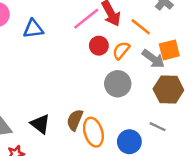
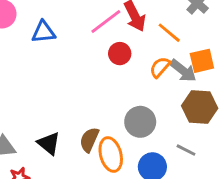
orange semicircle: (121, 50) -> (160, 67), moved
gray circle: (118, 84) -> (140, 122), moved

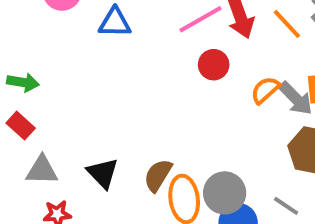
orange line: (169, 33) -> (287, 24), moved
gray circle: (140, 122) -> (225, 193), moved

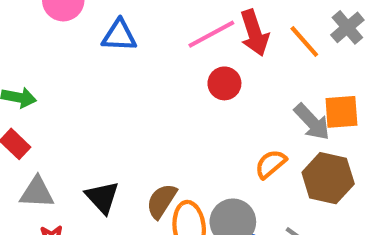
orange semicircle: (265, 90) -> (271, 164), moved

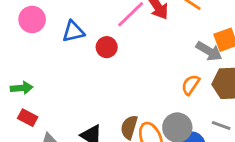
red circle: (224, 83) -> (107, 47), moved

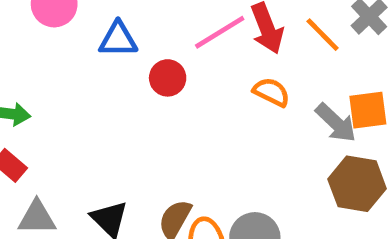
orange semicircle: (191, 85) -> (271, 92), moved, turned 70

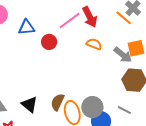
orange line: (323, 35) -> (124, 18), moved

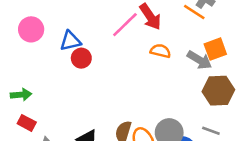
red circle: (49, 42) -> (81, 58), moved

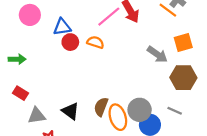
orange semicircle: (160, 51) -> (96, 42), moved
gray arrow: (199, 60) -> (157, 54), moved
green arrow: (21, 95) -> (17, 59), moved

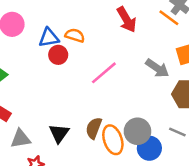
pink line: (109, 17) -> (104, 73), moved
orange semicircle: (96, 42) -> (75, 35), moved
black triangle: (70, 111) -> (59, 133), turned 30

